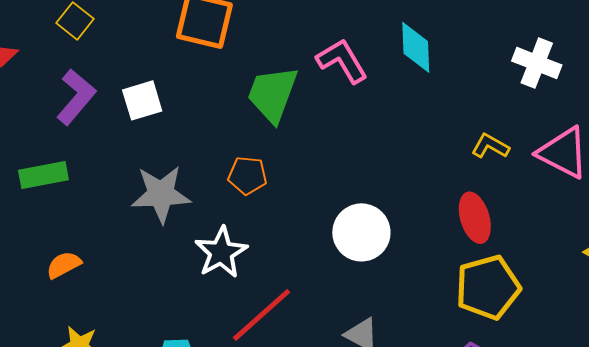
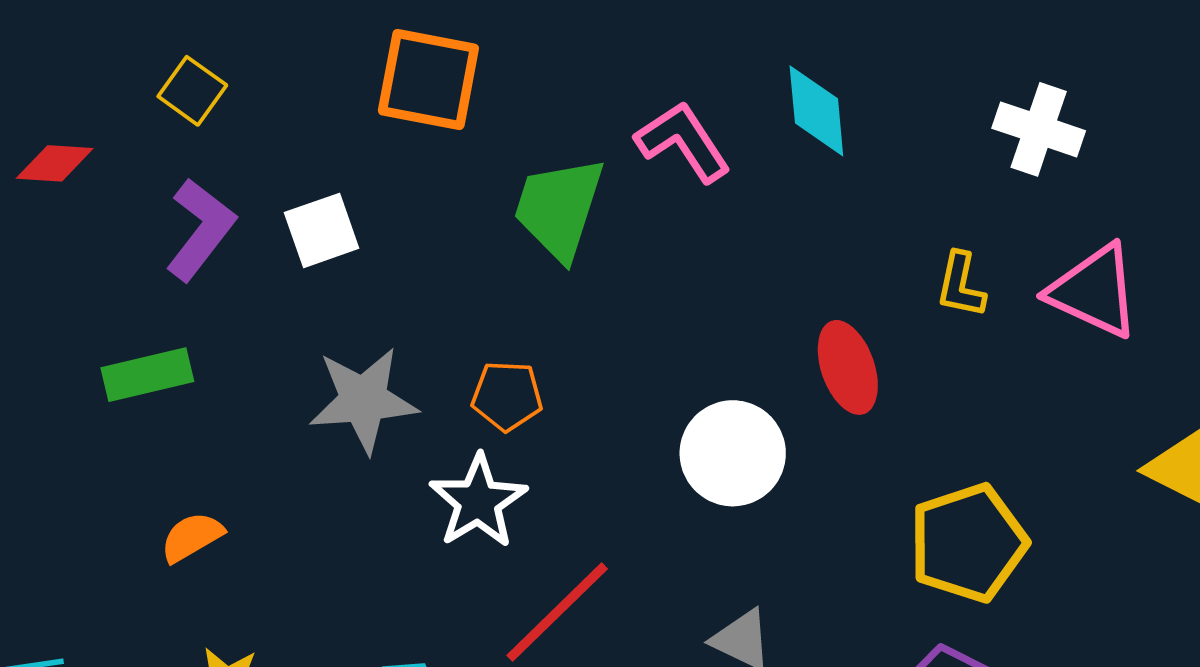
yellow L-shape: (490, 146) -> (961, 285), turned -105
orange pentagon: (248, 175) -> (507, 396), moved
red ellipse: (475, 218) -> (848, 367), moved

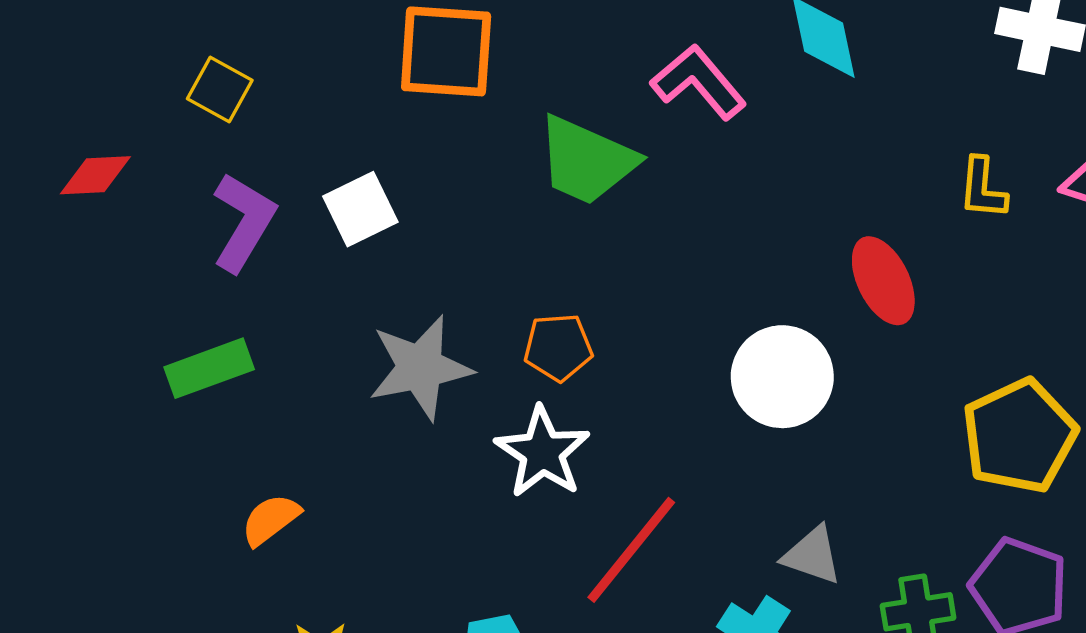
green trapezoid: (559, 208) -> (587, 160), turned -77

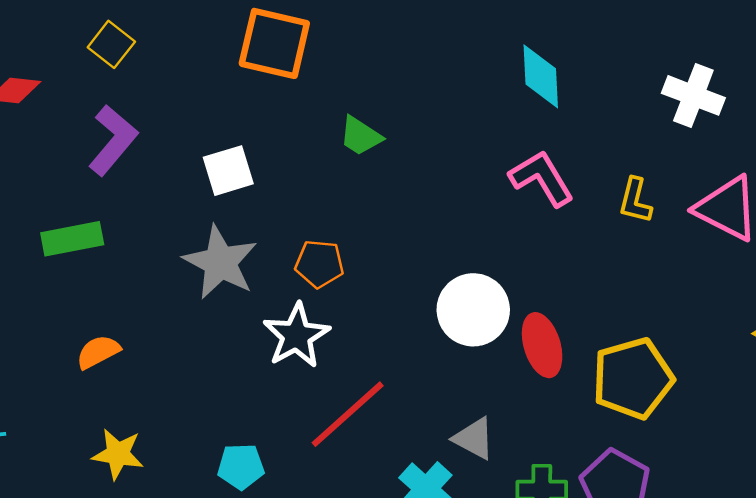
pink L-shape: (699, 82) -> (542, 178), moved
green trapezoid: (587, 160) -> (360, 136), size x0.6
white square: (360, 209) -> (228, 171), moved
red ellipse: (883, 281) -> (542, 345), moved
gray star: (420, 368) -> (220, 262), turned 30

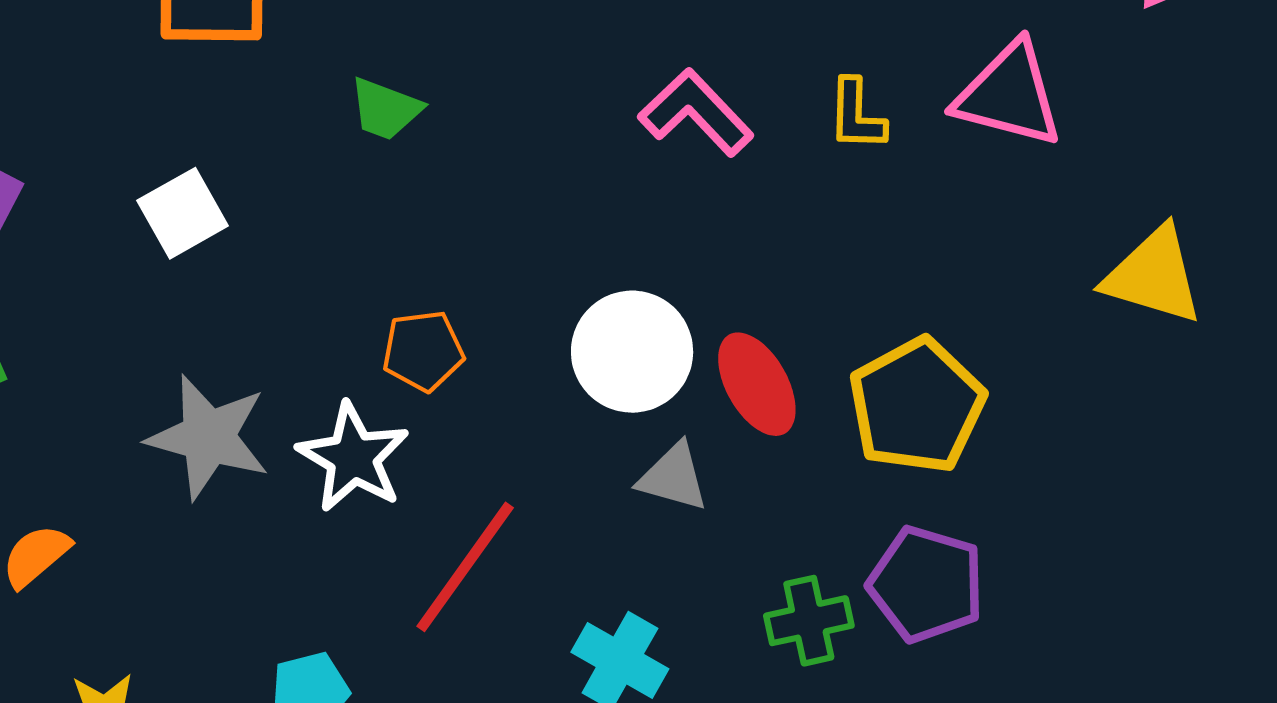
gray star: (220, 262) -> (208, 437), moved
orange pentagon: (319, 264) -> (423, 351), moved
gray triangle: (474, 439) -> (673, 477), moved

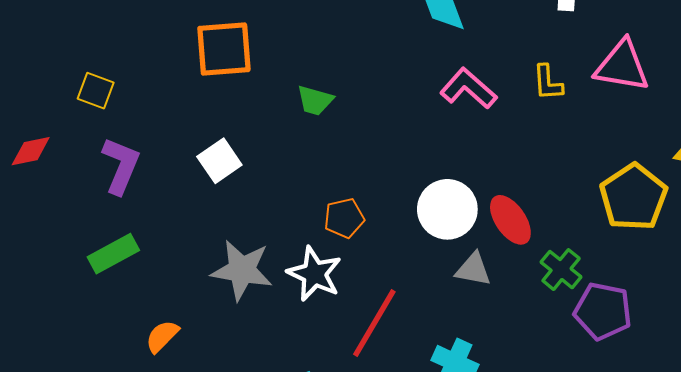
yellow pentagon: (917, 406) -> (633, 197), moved
green cross: (809, 621) -> (561, 270), moved, turned -33

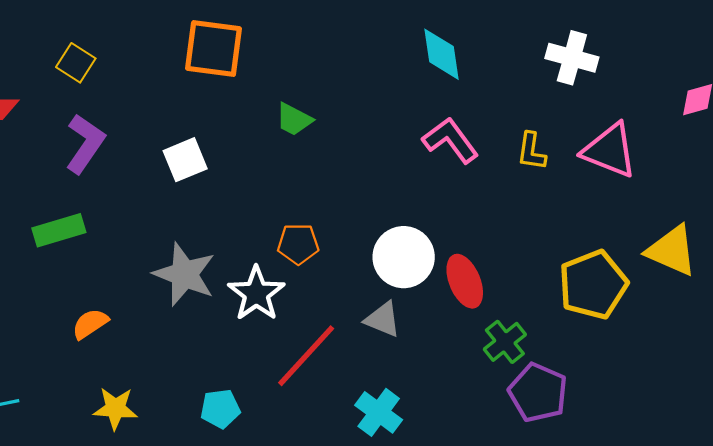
gray triangle: (473, 269) -> (383, 319), moved

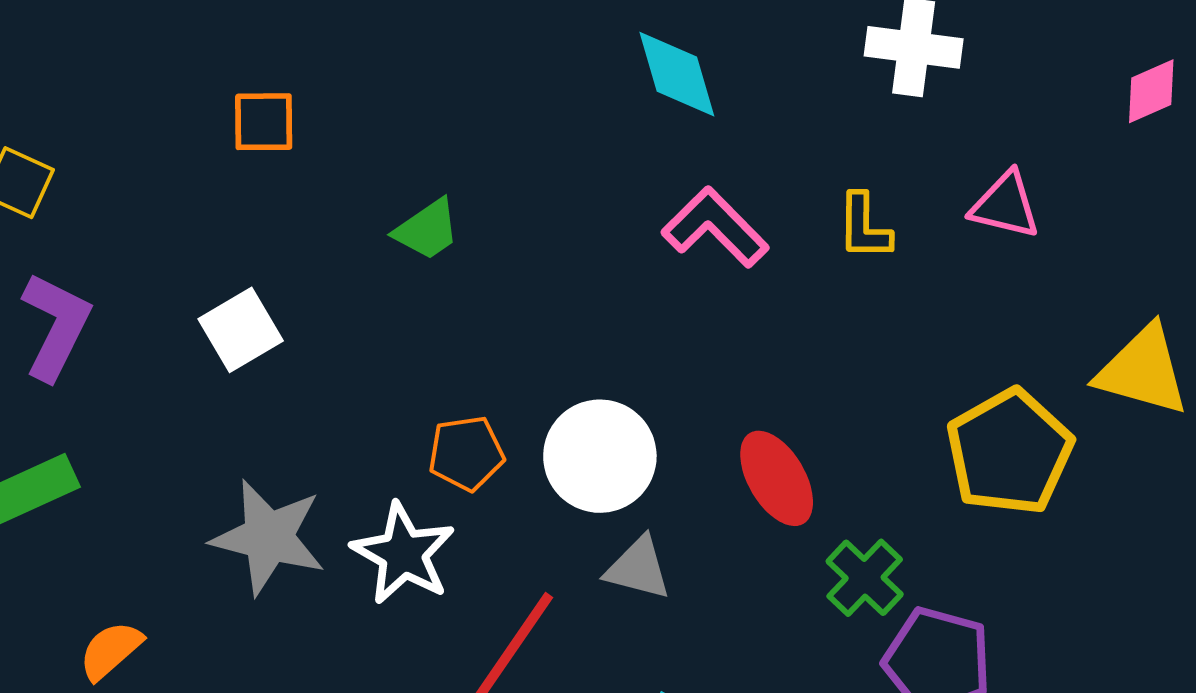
orange square: (214, 49) -> (264, 122), size x0.6
green trapezoid: (294, 119) -> (427, 230), turned -54
pink triangle: (610, 150) -> (1005, 205), size x0.7
white circle: (404, 257) -> (600, 456), moved

